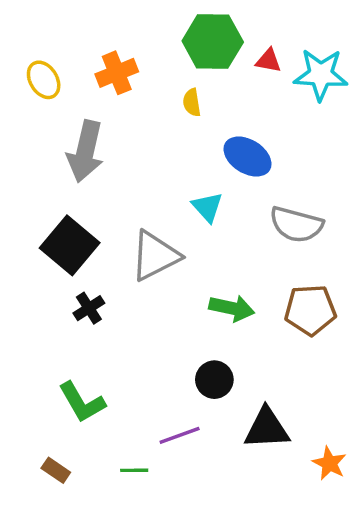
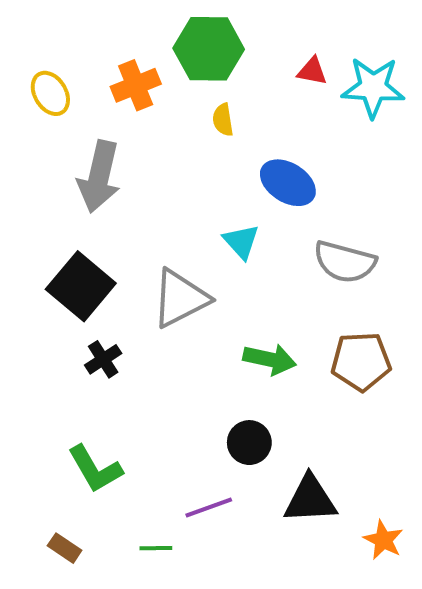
green hexagon: (213, 41) -> (209, 49), moved

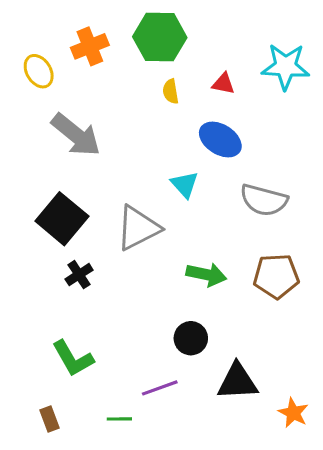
red triangle: (312, 71) -> (223, 84), moved
orange cross: (136, 85) -> (90, 46), moved
gray arrow: (99, 177) -> (76, 135), turned -64
brown rectangle: (65, 548) -> (50, 419), turned 35

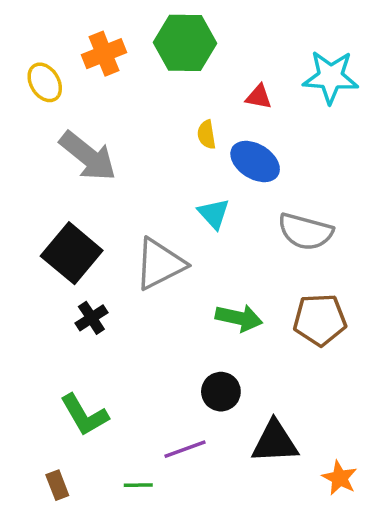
yellow semicircle: (171, 91) -> (207, 135), moved

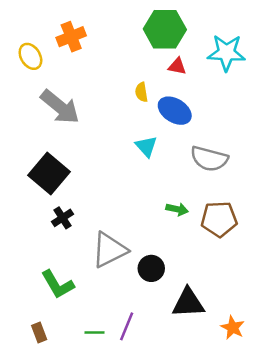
green hexagon: (185, 43) -> (165, 29), moved
gray triangle: (160, 264) -> (109, 250), moved
green arrow: (239, 318) -> (177, 209), moved, size x0.7
purple line: (185, 449) -> (127, 326), moved, turned -48

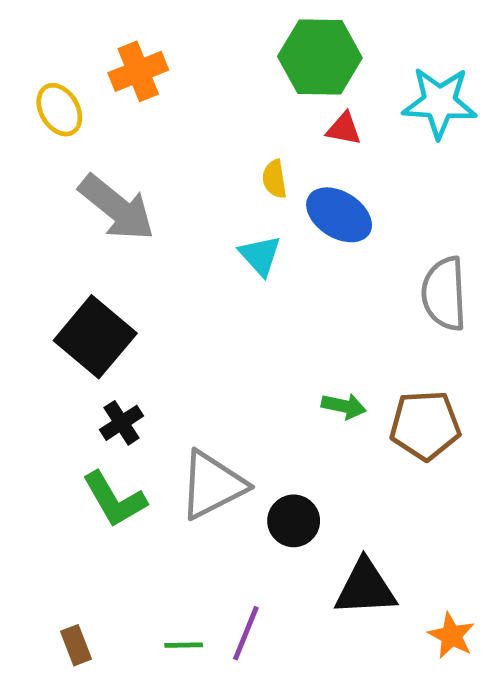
cyan triangle: (146, 146) -> (260, 255), moved
gray semicircle: (209, 159) -> (444, 294), moved, turned 72
green L-shape: (58, 284) -> (114, 499), moved

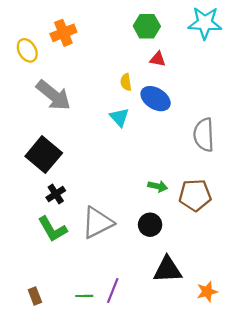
green hexagon: (320, 57) -> (147, 26), size x0.7
cyan star: (439, 102) -> (205, 23), moved
black circle: (294, 521) -> (150, 225), moved
orange star: (451, 636) -> (207, 292), turned 30

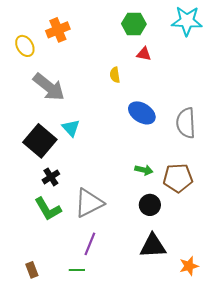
blue ellipse: (156, 99) -> (142, 113), moved
cyan triangle: (119, 117) -> (71, 128), moved
black circle: (150, 225) -> (150, 205), moved
purple line: (113, 291) -> (90, 244), moved

